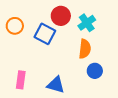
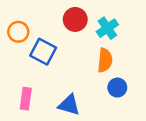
blue square: (45, 34) -> (43, 52), moved

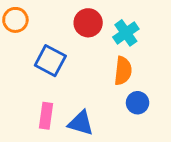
orange circle: (18, 32) -> (15, 20), moved
pink rectangle: (26, 99) -> (46, 116), moved

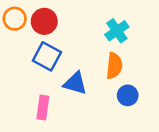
red circle: (88, 23) -> (44, 21), moved
blue triangle: (81, 123) -> (75, 83), moved

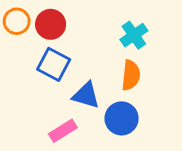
blue circle: (128, 95) -> (122, 118), moved, size x1.4
pink rectangle: (43, 107) -> (63, 131), moved, turned 50

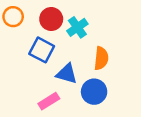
red circle: (51, 24) -> (51, 19), moved
cyan cross: (134, 35) -> (77, 27), moved

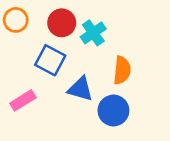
pink rectangle: (49, 101) -> (23, 100), moved

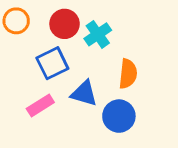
blue square: (50, 60) -> (52, 63), turned 36
pink rectangle: (23, 100) -> (40, 105), moved

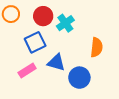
orange semicircle: (128, 74) -> (97, 47), moved

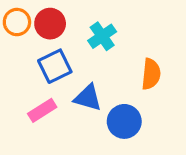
red circle: (43, 16) -> (50, 24), moved

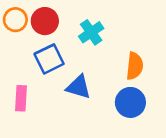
pink rectangle: (42, 110) -> (21, 98), moved, turned -55
blue circle: (124, 121) -> (130, 102), moved

